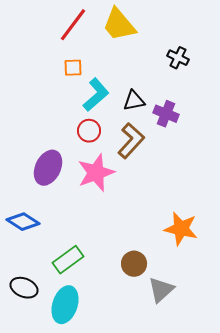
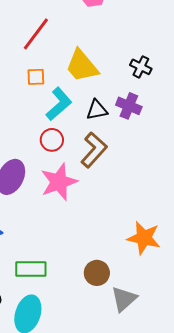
yellow trapezoid: (119, 25) -> (82, 66), moved
purple cross: (166, 114) -> (129, 106), moved
green rectangle: (68, 260) -> (31, 269), turned 36

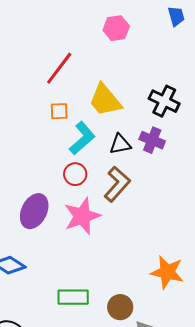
black cross: (141, 67) -> (164, 101), size x1.4
green rectangle: (31, 269) -> (73, 297), moved

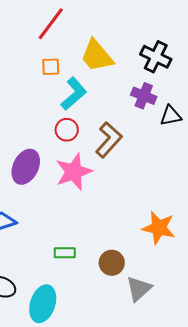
black triangle: (120, 144) -> (171, 116), moved
green rectangle: (73, 297) -> (65, 253), size x0.7

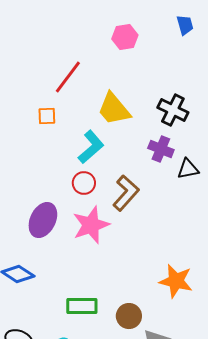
orange square: (51, 67) -> (47, 116), moved
green rectangle: (65, 253) -> (82, 306), size x1.4

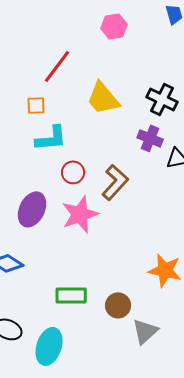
cyan L-shape: (91, 147) -> (51, 138), moved, turned 36

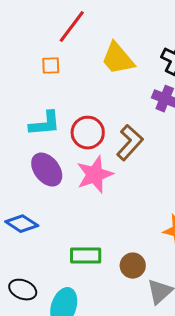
cyan L-shape: (51, 138) -> (45, 124), moved
red circle: (73, 172) -> (88, 133), size x1.4
purple ellipse: (32, 209) -> (47, 170), turned -64

